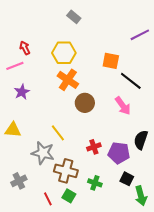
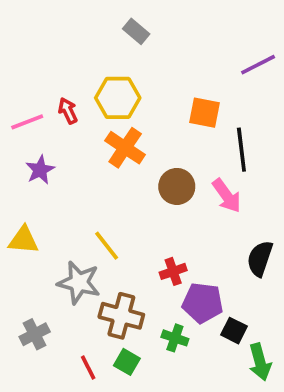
red arrow: (25, 48) -> (68, 111), moved
black line: (131, 81) -> (241, 150), turned 45
brown circle: (85, 103) -> (177, 186), moved
purple pentagon: (119, 153) -> (203, 303), moved

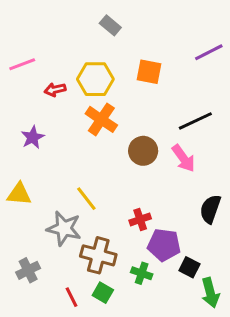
red arrow: (68, 111) -> (55, 90), turned -78
orange square: (204, 113) -> (149, 72), moved
pink line: (27, 122) -> (22, 64), moved
black line: (241, 150) -> (195, 121), turned 72

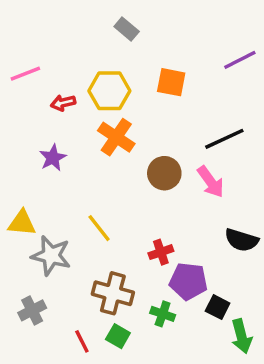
purple star: (33, 137) -> (53, 158), moved
black semicircle: (210, 209) -> (242, 240), turned -92
gray star: (64, 228) -> (51, 256), moved

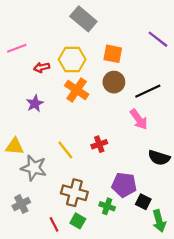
gray rectangle: (127, 29) -> (83, 19), size x1.6
purple line: (240, 60) -> (158, 39), turned 65
brown circle: (164, 173) -> (114, 82), moved
red cross: (161, 252) -> (99, 144), moved

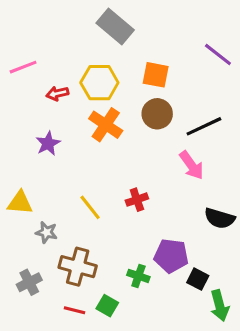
gray star: (34, 168) -> (46, 232), size x0.6
brown cross: (74, 193) -> (78, 267), moved
green cross: (107, 206) -> (138, 276), moved
red line: (54, 224) -> (75, 310), turned -49

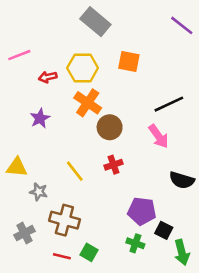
purple line: (218, 55) -> (182, 25), moved
brown circle: (157, 114) -> (110, 127), moved
green cross: (138, 276) -> (135, 243), moved

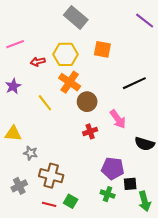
purple star: (40, 118) -> (13, 86), moved
pink arrow: (159, 136) -> (118, 119), moved
yellow line: (75, 171) -> (45, 103), moved
black square: (164, 230) -> (130, 184), turned -32

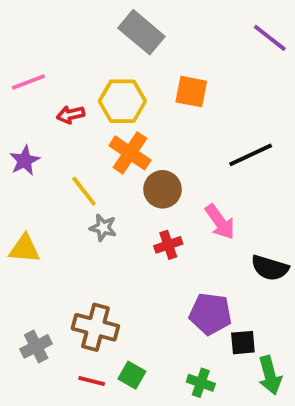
gray star: (31, 153) -> (103, 228), moved
green cross: (108, 194) -> (201, 383), moved

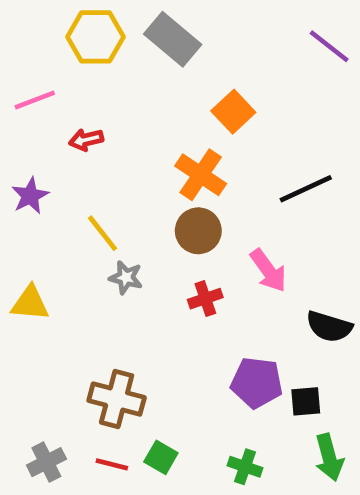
orange square: (191, 92) -> (233, 112), turned 36
yellow hexagon: (122, 101) -> (95, 37), moved
orange cross: (130, 153) -> (201, 175), moved
black square: (243, 343) -> (306, 401), moved
gray cross: (36, 346) -> (46, 462), moved

